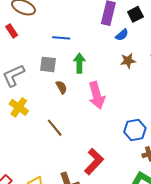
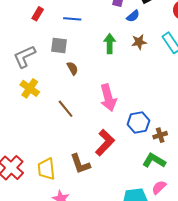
red rectangle: (12, 31) -> (38, 14), moved, turned 64
green arrow: (79, 63) -> (110, 44), moved
pink arrow: (97, 95) -> (108, 98), moved
blue hexagon: (135, 130) -> (138, 122), moved

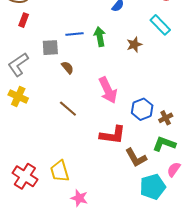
blue line: (72, 19) -> (75, 34), moved
brown star: (139, 42) -> (134, 45), moved
yellow cross: (30, 88) -> (18, 97), moved
red L-shape: (105, 143) -> (113, 135), turned 64
brown L-shape: (80, 164) -> (136, 158), moved

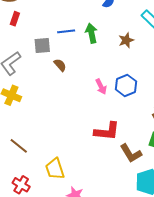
pink arrow: (108, 90) -> (101, 87), size x0.6
brown line: (68, 109) -> (19, 146), moved
blue hexagon: (142, 109) -> (126, 85), moved
red cross: (25, 176) -> (21, 185), moved, size x0.7

